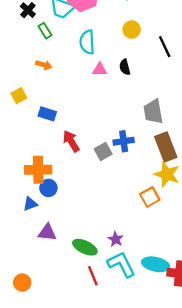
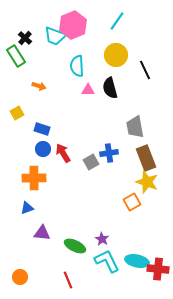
yellow circle: (132, 30) -> (116, 55), size x1.5
green rectangle: (45, 31) -> (16, 56), moved, size x1.5
black semicircle: (125, 67) -> (110, 88), size x1.5
blue circle: (48, 188) -> (43, 149), moved
red line: (93, 276) -> (68, 280), moved

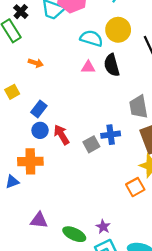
cyan semicircle: (77, 66) -> (91, 38), moved, turned 110
blue rectangle: (42, 129) -> (39, 109), turned -70
blue triangle: (27, 208) -> (12, 182), moved

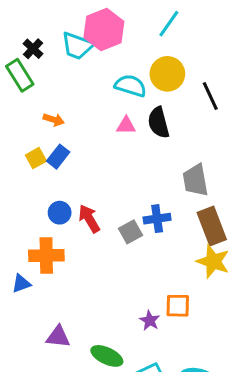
yellow square: (12, 92) -> (36, 158), moved
blue rectangle: (39, 109) -> (58, 157), moved
orange square: (135, 187) -> (178, 306), moved, turned 30
purple star: (103, 227) -> (150, 320), moved

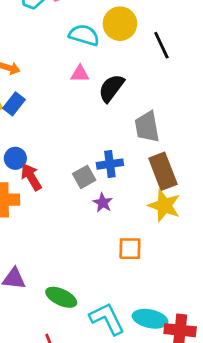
black semicircle: (159, 123) -> (111, 88), moved, turned 52
red arrow: (89, 219) -> (31, 177), moved
purple star: (150, 320) -> (103, 203), moved

